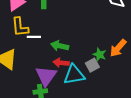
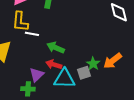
purple triangle: (46, 76) -> (37, 75), size x0.7

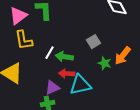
white line: (32, 34) -> (50, 53), moved, turned -56
gray square: (84, 73) -> (93, 42), moved
purple triangle: (37, 75) -> (52, 88), turned 35

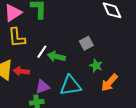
orange arrow: (123, 56) -> (109, 83), moved
red arrow: (67, 74) -> (21, 71), moved

